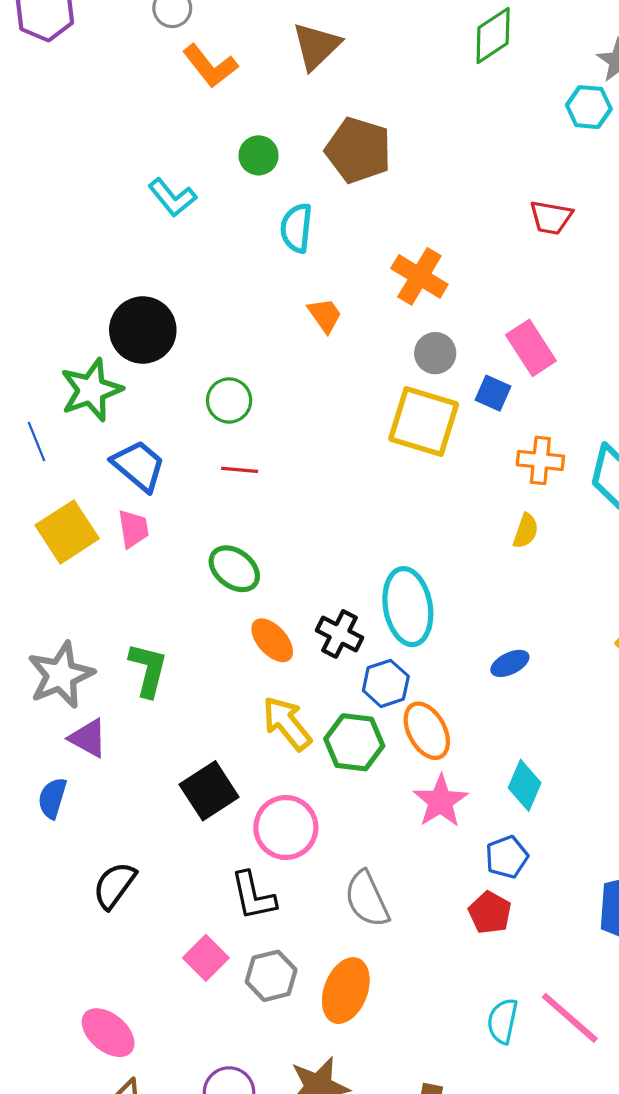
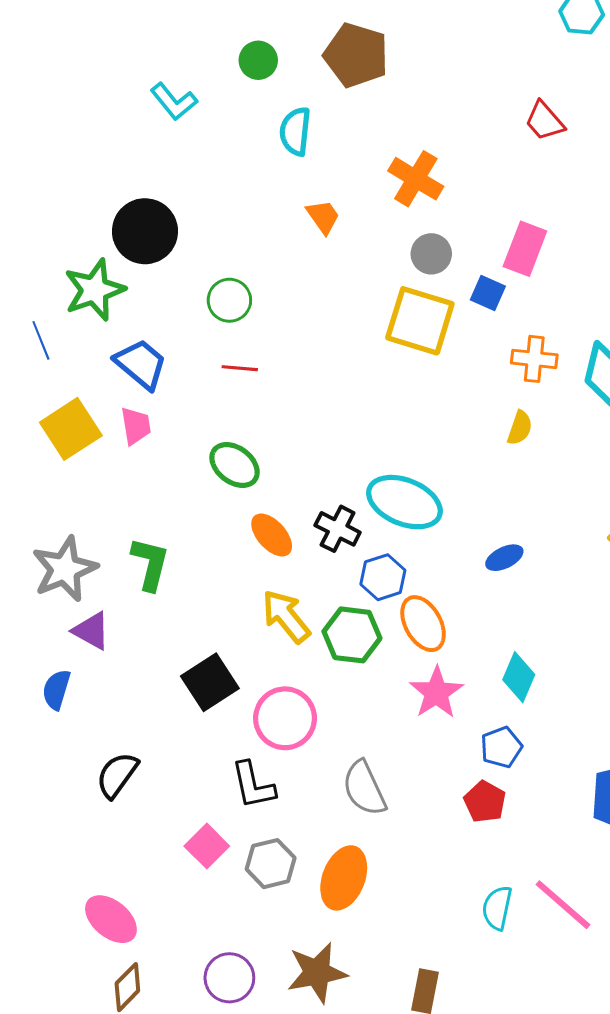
red trapezoid: (551, 217) -> (545, 121), turned 39
pink rectangle: (531, 348) -> (525, 249), turned 54
cyan ellipse: (408, 607) -> (404, 502), turned -58

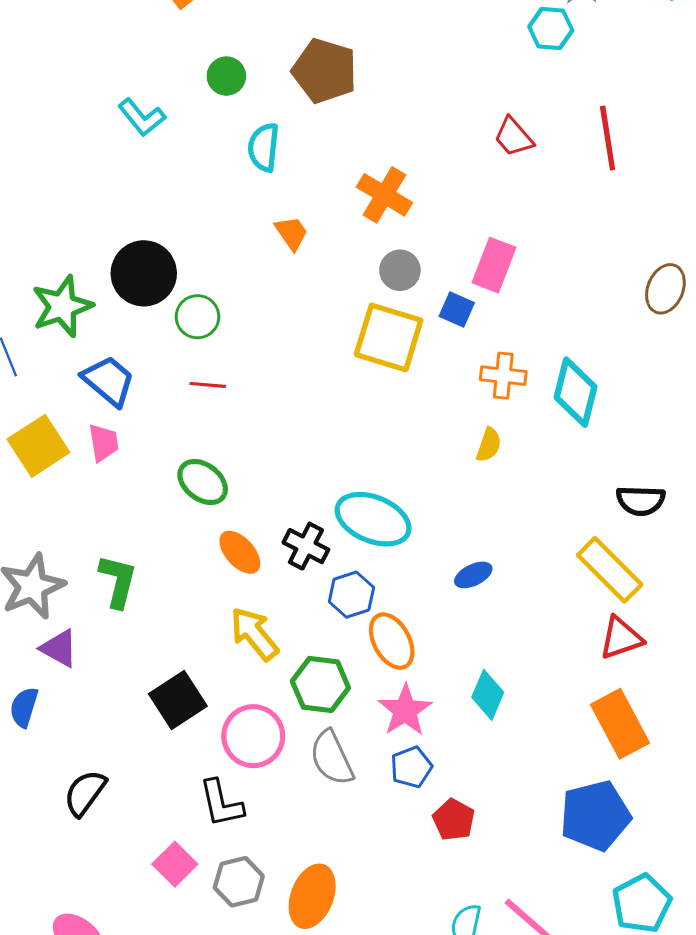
black circle: (145, 231) -> (144, 273), moved
green hexagon: (352, 635) -> (320, 684), moved
blue pentagon: (501, 747) -> (411, 767), moved
gray semicircle: (364, 788) -> (332, 758), moved

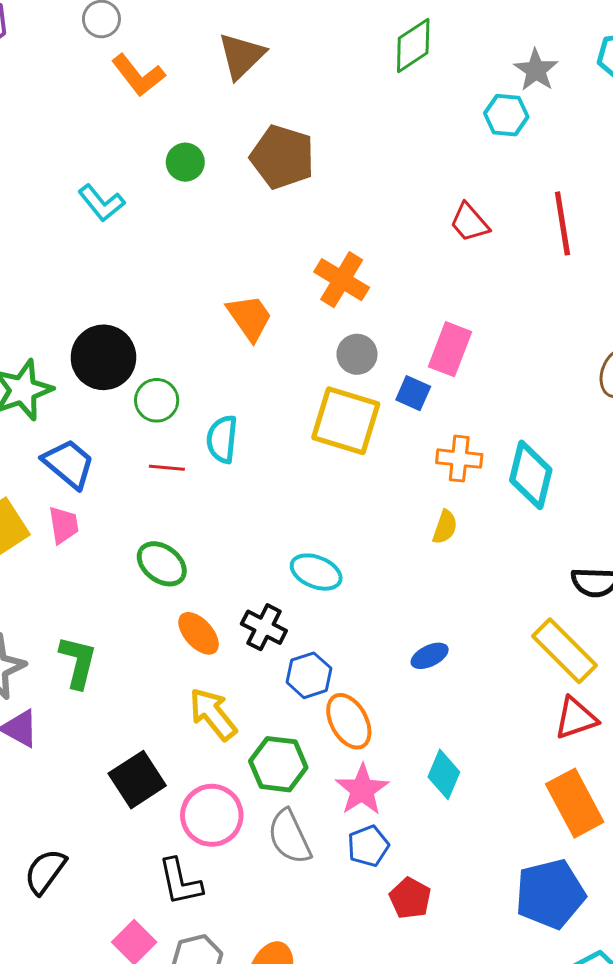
cyan semicircle: (264, 147) -> (222, 439), moved
orange trapezoid: (291, 233) -> (250, 317), size x1.4
cyan ellipse: (373, 519) -> (316, 572), moved, size x0.7

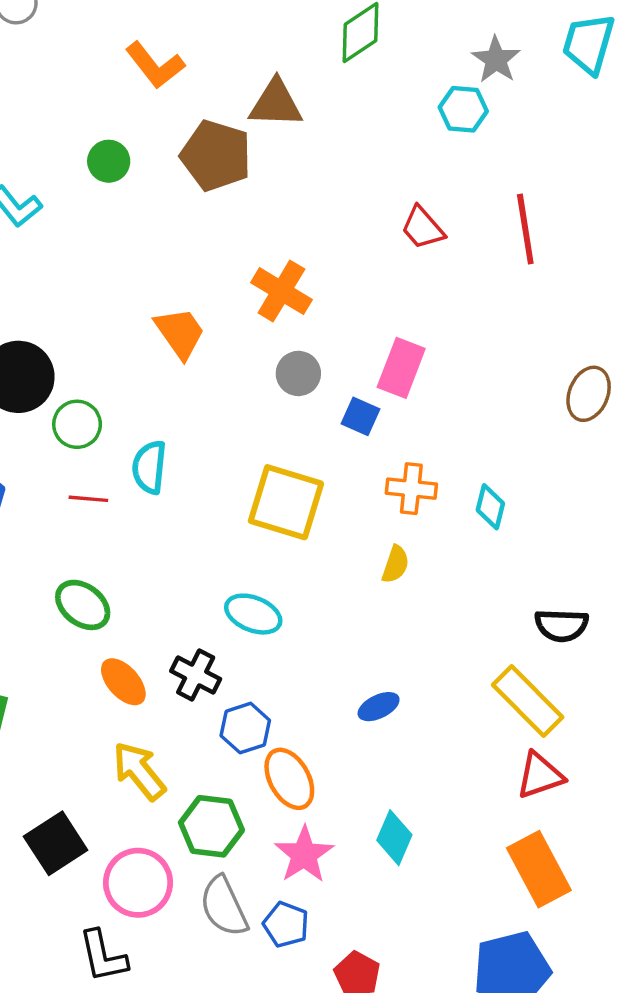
brown triangle: (241, 56) -> (276, 104), moved, turned 46
orange L-shape: (138, 75) -> (155, 65), moved
yellow square: (346, 421) -> (286, 502), moved
cyan diamond: (531, 475) -> (490, 507), size x0.6
blue pentagon: (368, 846) -> (286, 925), moved, turned -30

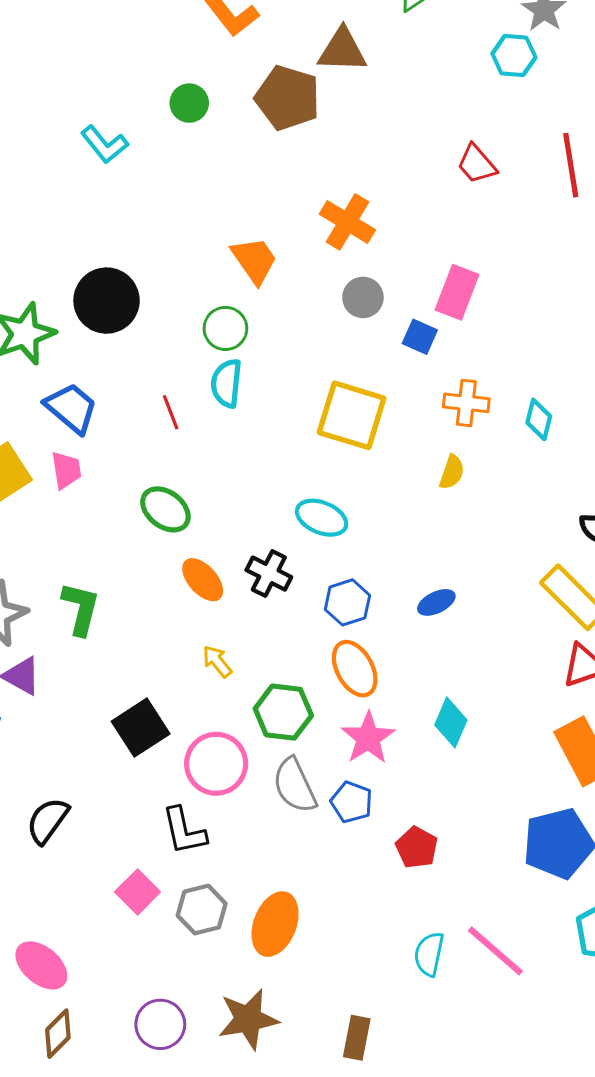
green circle: (77, 424) -> (225, 328), moved
red line: (88, 499) -> (171, 412), turned 64
blue hexagon: (245, 728) -> (347, 602), moved
yellow arrow: (139, 771) -> (217, 661), size x0.6

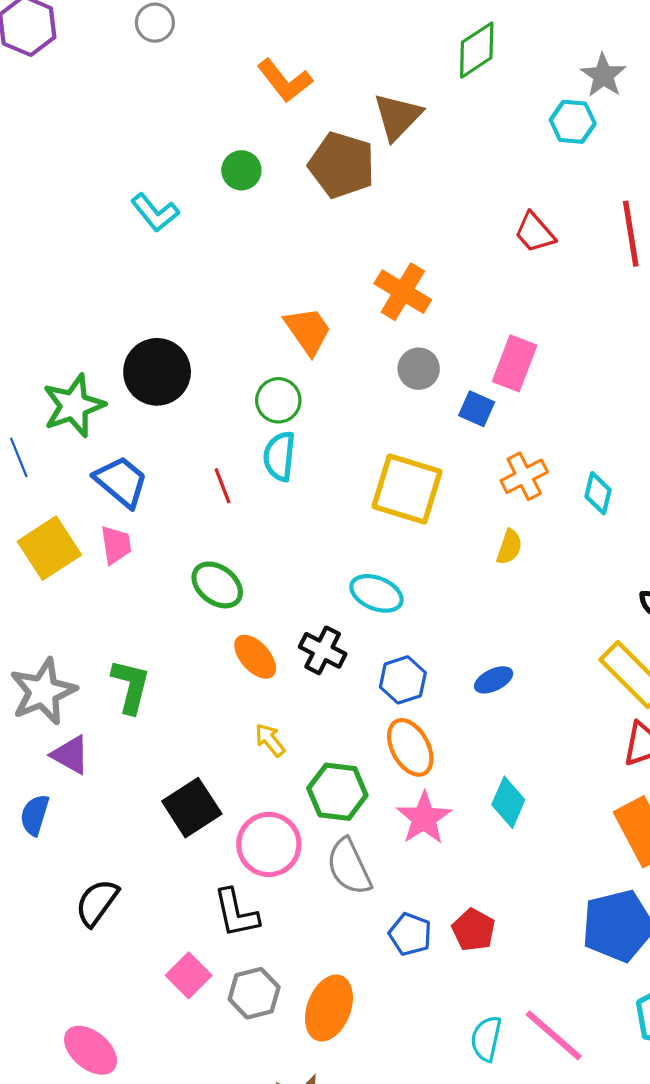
brown triangle: (342, 50) -> (398, 117), turned -48
orange cross: (466, 403) -> (524, 476), turned -33
blue pentagon: (352, 802) -> (410, 934), moved

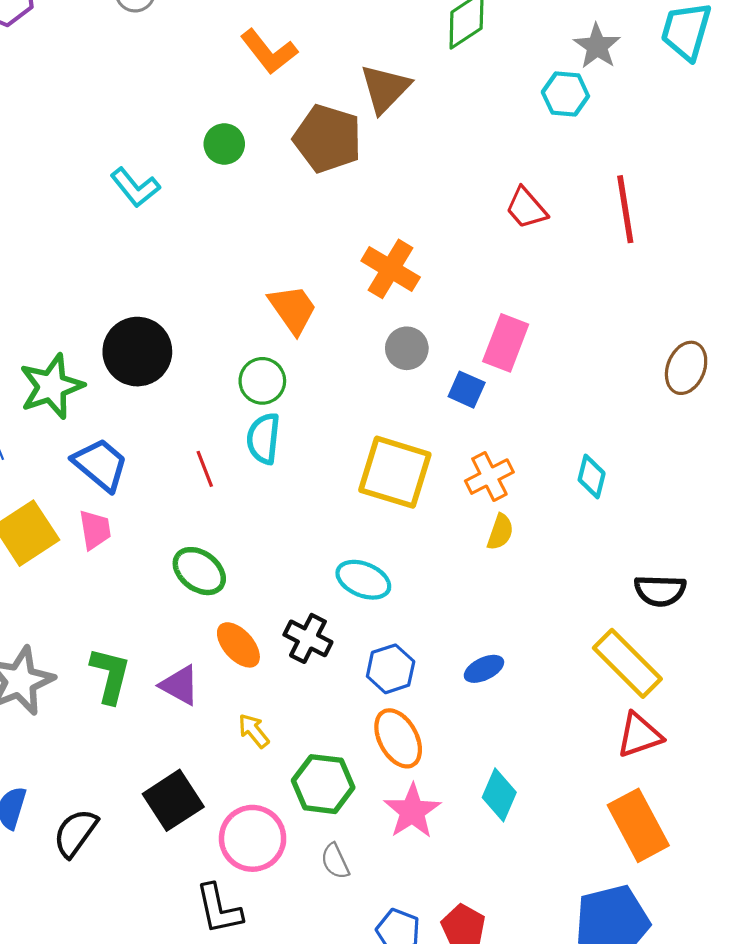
orange cross: (524, 476) -> (489, 477), moved
purple triangle: (71, 755) -> (180, 685), moved
gray semicircle: (349, 867) -> (335, 861), size x0.6
black semicircle: (97, 903) -> (75, 833), moved

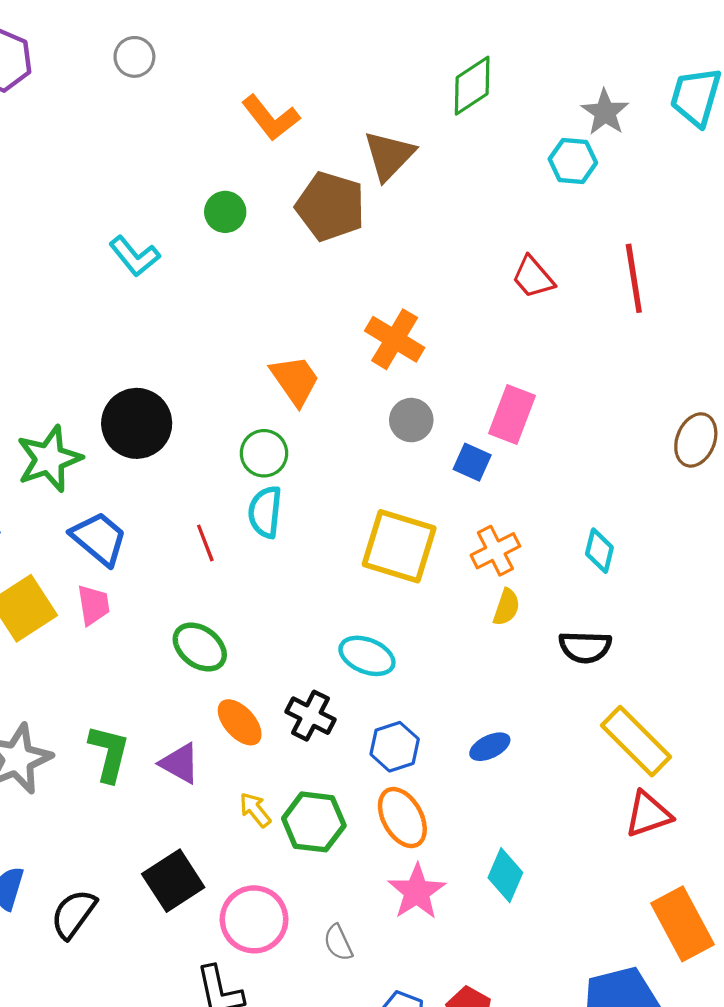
black semicircle: (660, 591) -> (585, 647), moved
green hexagon: (323, 784) -> (314, 822), moved
orange rectangle: (638, 825) -> (683, 924), moved

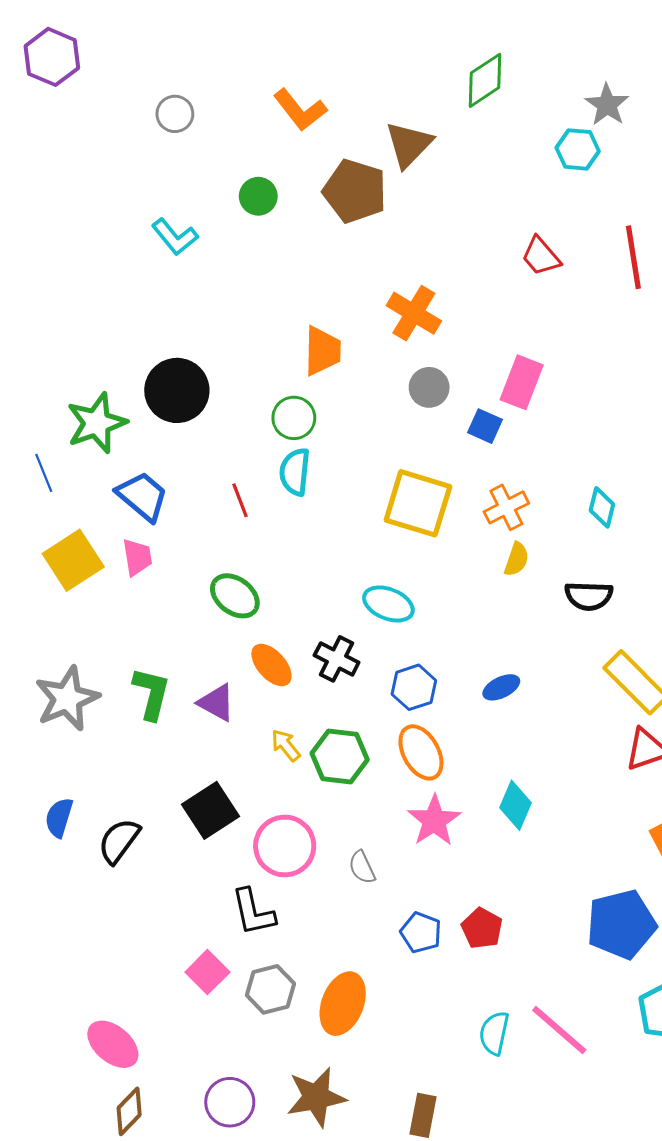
gray circle: (134, 57) -> (175, 114), moved
orange trapezoid: (295, 380) -> (322, 351), turned 36

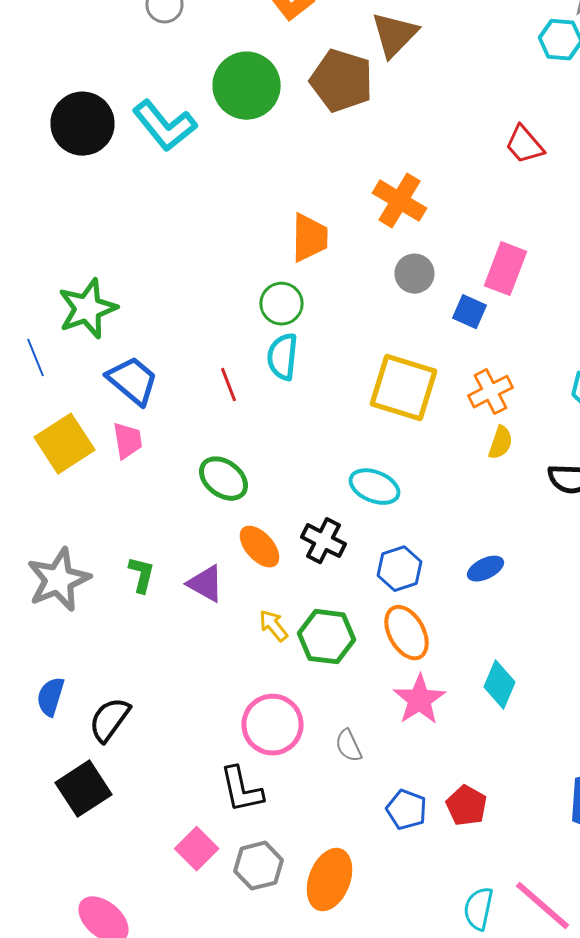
green circle: (258, 196) -> (246, 86), size x1.8
cyan L-shape: (175, 237) -> (164, 126), size x1.4
black circle: (177, 390) -> (82, 124), moved
green L-shape: (152, 693) -> (142, 575), size x0.7
black square: (210, 810) -> (84, 789), moved

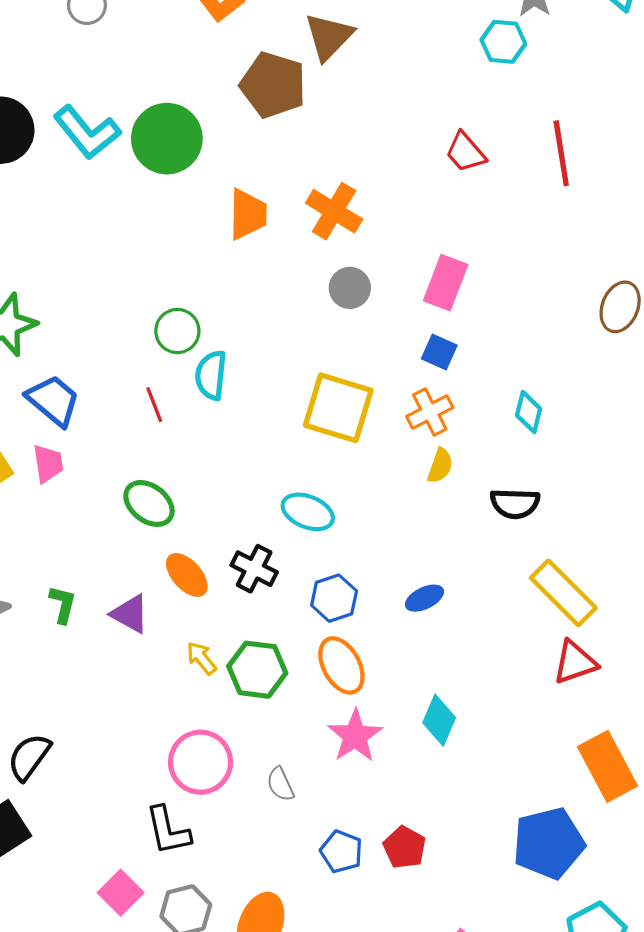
green circle: (246, 86) -> (167, 139), moved
orange trapezoid: (310, 238) -> (248, 214), moved
green circle: (282, 304) -> (177, 331), moved
blue square: (470, 312) -> (439, 352), moved

